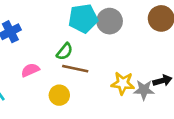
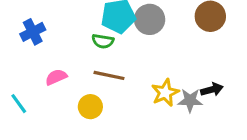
green semicircle: (65, 52) -> (103, 41), moved, turned 60
yellow star: (123, 83) -> (165, 93), turned -30

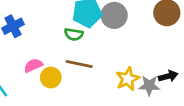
yellow circle: (90, 107) -> (51, 78), moved

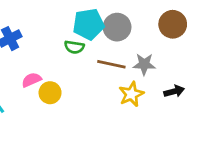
brown line: (79, 64) -> (111, 64), moved
gray star: (149, 86) -> (144, 64), moved

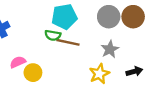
gray circle: (117, 27) -> (109, 17), moved
brown line: (111, 64) -> (68, 42), moved
gray star: (144, 64) -> (110, 49), turned -30

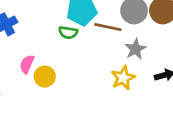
brown line: (68, 42) -> (108, 27), moved
pink semicircle: (18, 62) -> (27, 64), turned -42

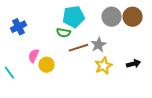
brown line: (108, 27) -> (79, 48), moved, turned -30
gray star: (135, 49) -> (99, 45), moved

